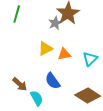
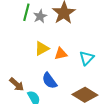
green line: (17, 14) -> (26, 12), moved
gray star: (55, 23) -> (40, 16), moved

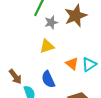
gray star: (40, 16) -> (51, 22), moved
orange triangle: (61, 54) -> (72, 64), moved, turned 40

